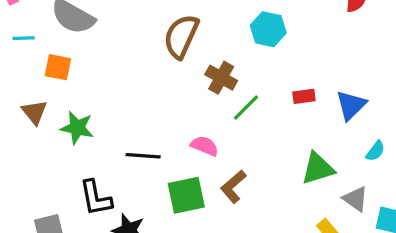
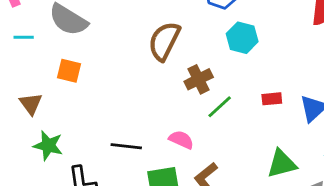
orange square: (58, 67) -> (69, 71), moved
brown cross: (221, 78) -> (199, 79), turned 32
green star: (77, 128) -> (48, 145), moved

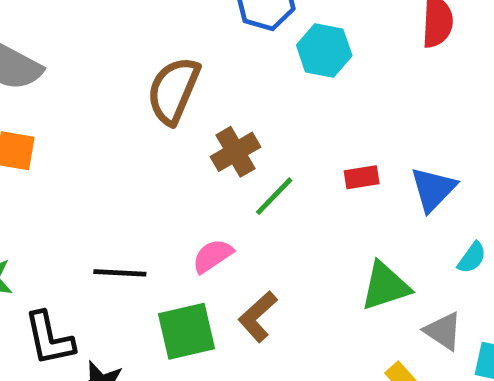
cyan hexagon: (242, 38) -> (324, 50), moved
pink semicircle: (181, 140) -> (213, 256), turned -55

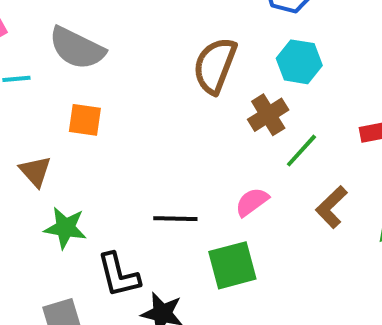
cyan hexagon: (324, 50) -> (299, 62), moved
brown L-shape: (258, 317) -> (332, 207), moved

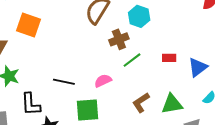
orange square: (85, 120) -> (29, 25), size x1.4
brown L-shape: (332, 207) -> (141, 103), moved

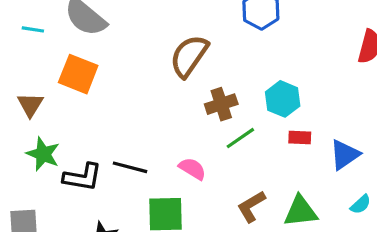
cyan hexagon: (139, 16) -> (283, 99), moved
pink semicircle: (103, 81) -> (192, 169), turned 54
black L-shape: (31, 104) -> (83, 177), moved, turned -80

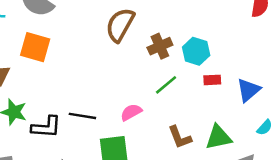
brown cross: (221, 104) -> (160, 46), moved
pink semicircle: (192, 169) -> (131, 112), turned -55
brown L-shape: (251, 207) -> (180, 137), turned -75

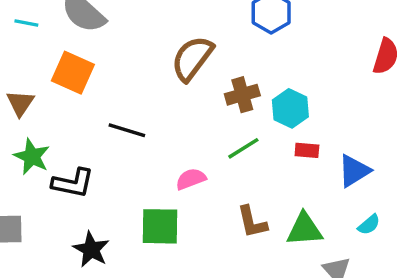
black line: (82, 116) -> (127, 130), moved

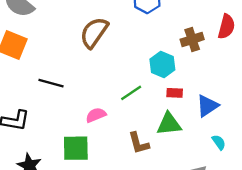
brown cross: (242, 95) -> (192, 39), moved
cyan semicircle: (369, 225) -> (219, 142), turned -84
green triangle: (304, 229) -> (169, 124), moved

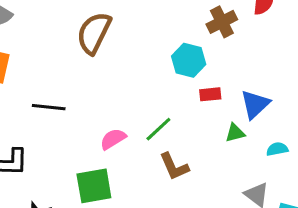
green line: (131, 93) -> (158, 129), moved
green triangle: (169, 124) -> (235, 133), moved, size x0.6
cyan semicircle: (219, 142) -> (277, 149), turned -56

